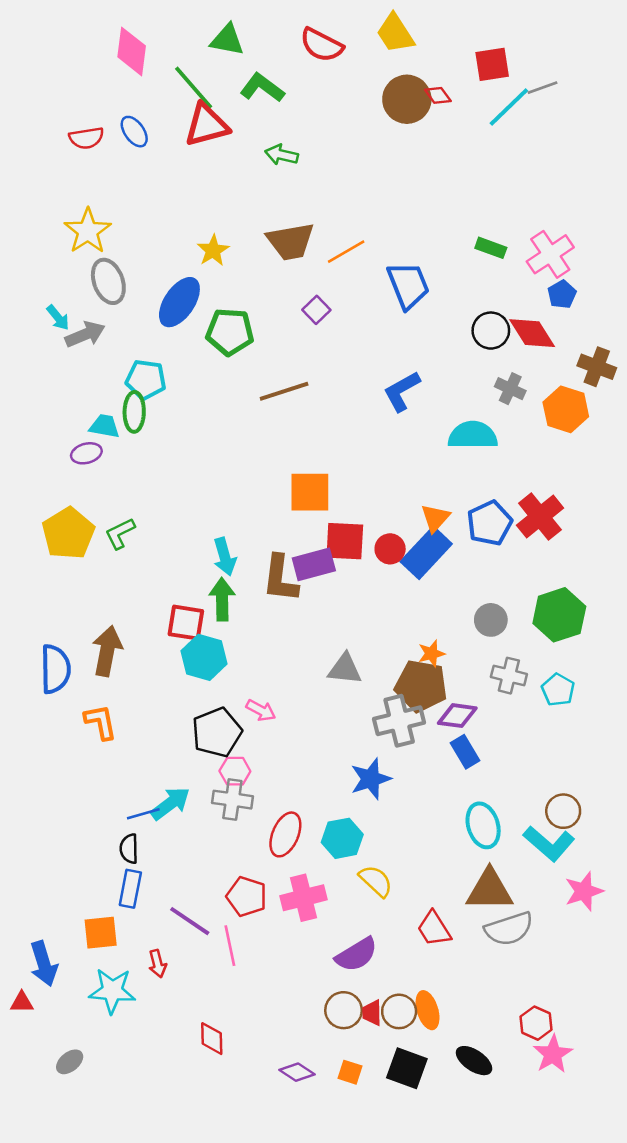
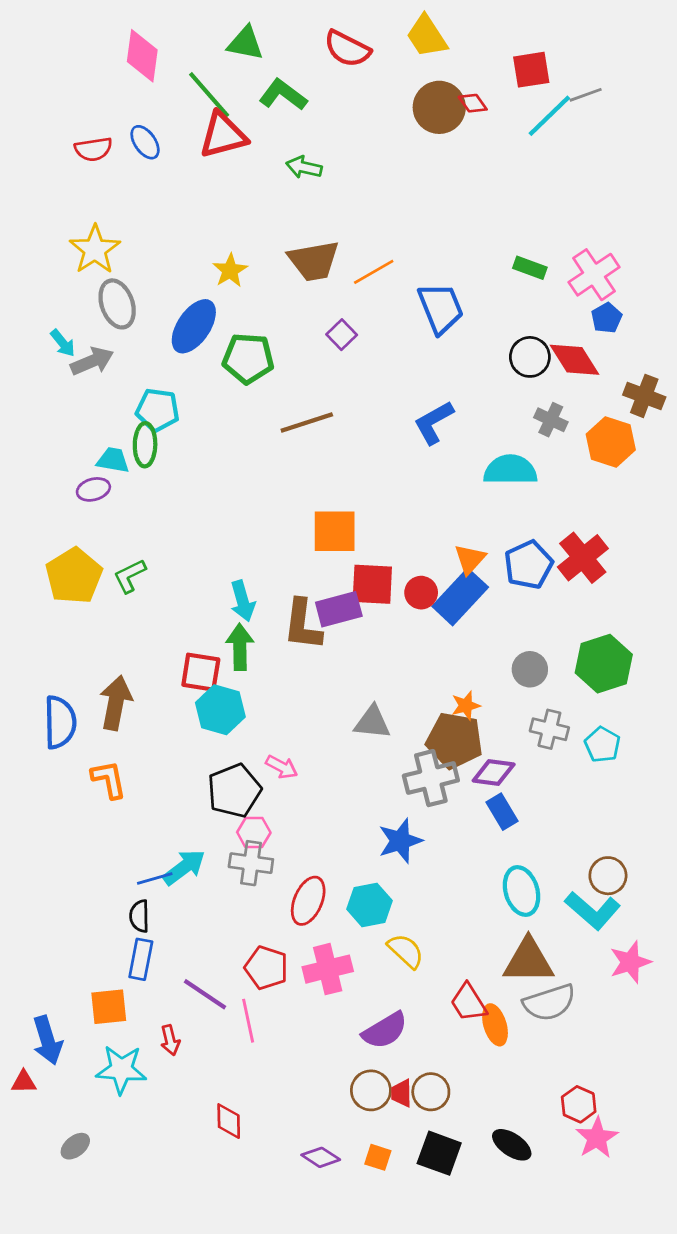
orange ellipse: (428, 1010) -> (495, 1025), moved

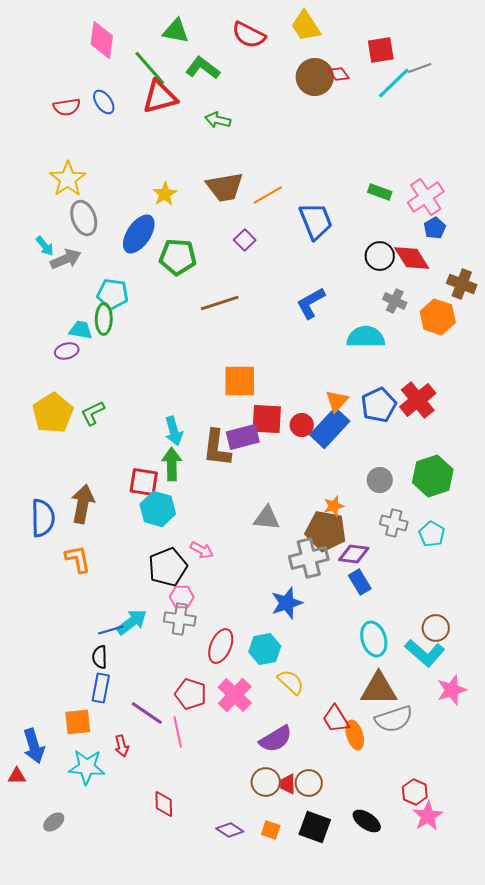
pink cross: (328, 969) -> (235, 695), turned -32

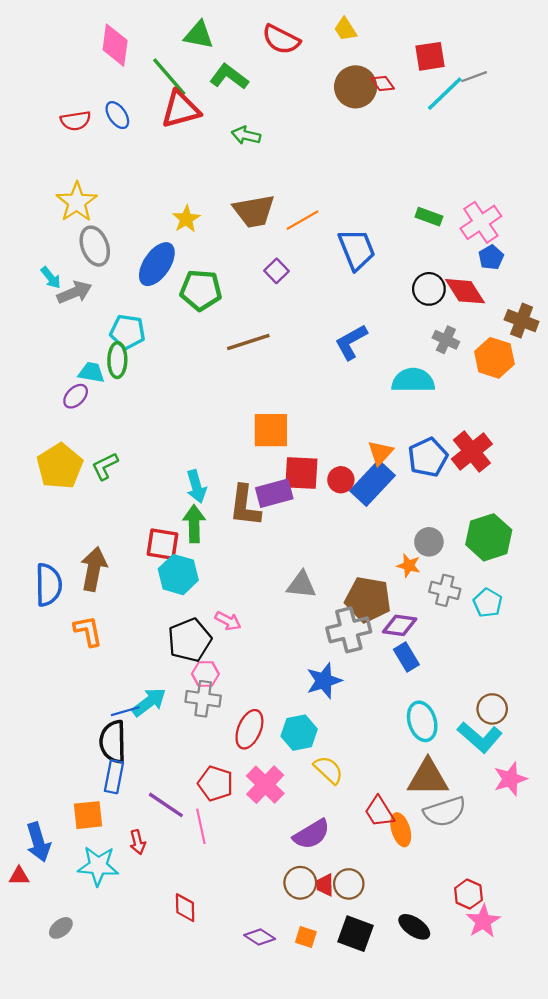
yellow trapezoid: (306, 26) -> (345, 29), size x0.7
purple ellipse: (67, 351) -> (76, 396), turned -30
orange star: (334, 506) -> (409, 566), moved, turned 30
black semicircle: (100, 657) -> (113, 742), size x1.6

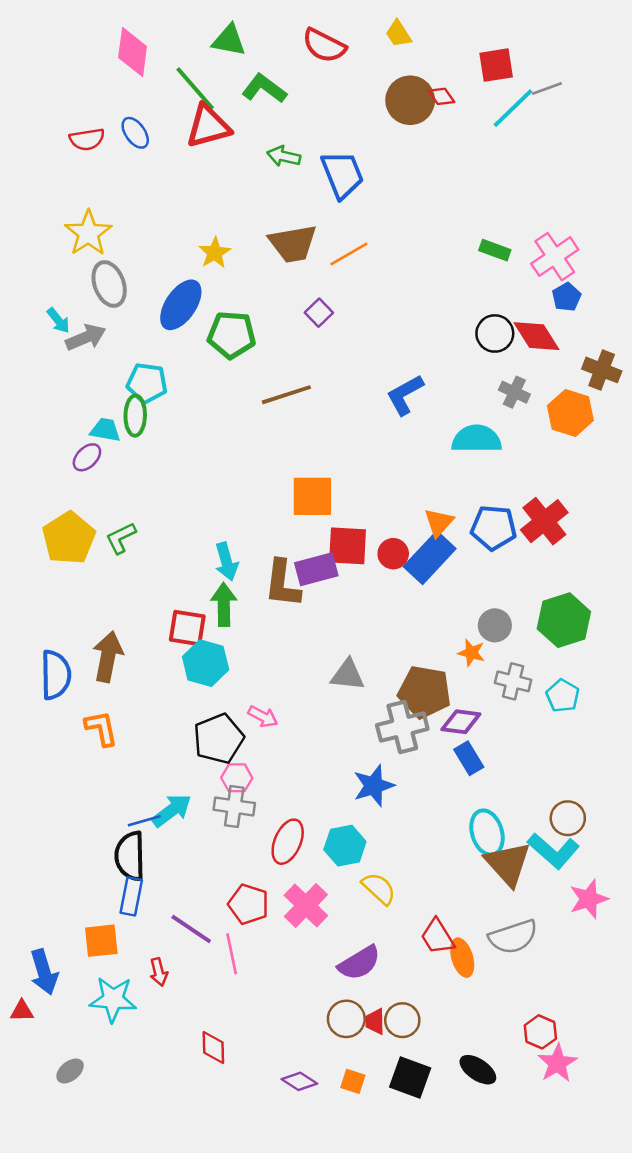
blue trapezoid: (357, 249) -> (342, 175), moved
blue pentagon: (428, 457) -> (494, 528), turned 30
brown triangle: (428, 778) -> (508, 864), moved, turned 48

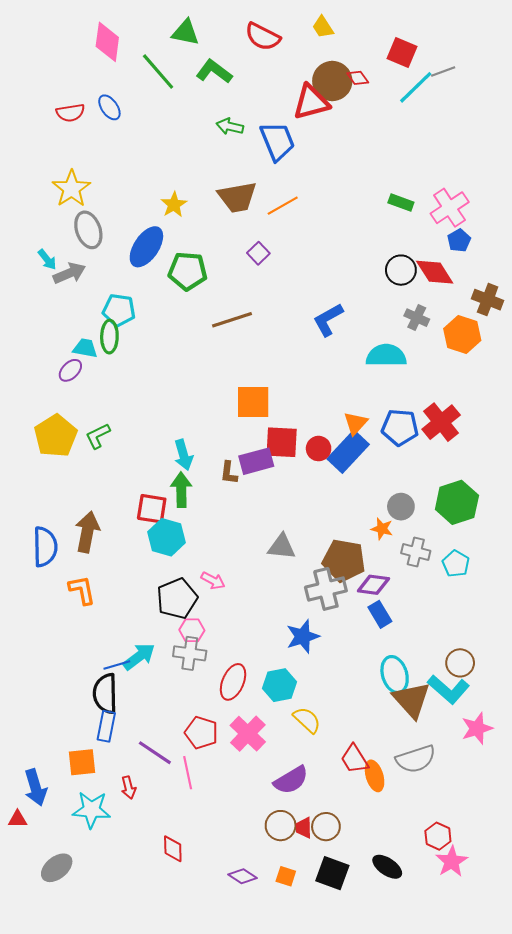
red square: (496, 65) -> (402, 52), turned 32
red triangle: (208, 126) -> (311, 102), moved
brown L-shape: (282, 584) -> (229, 473), size x0.6
gray ellipse: (70, 1071) -> (57, 868), size x1.4

